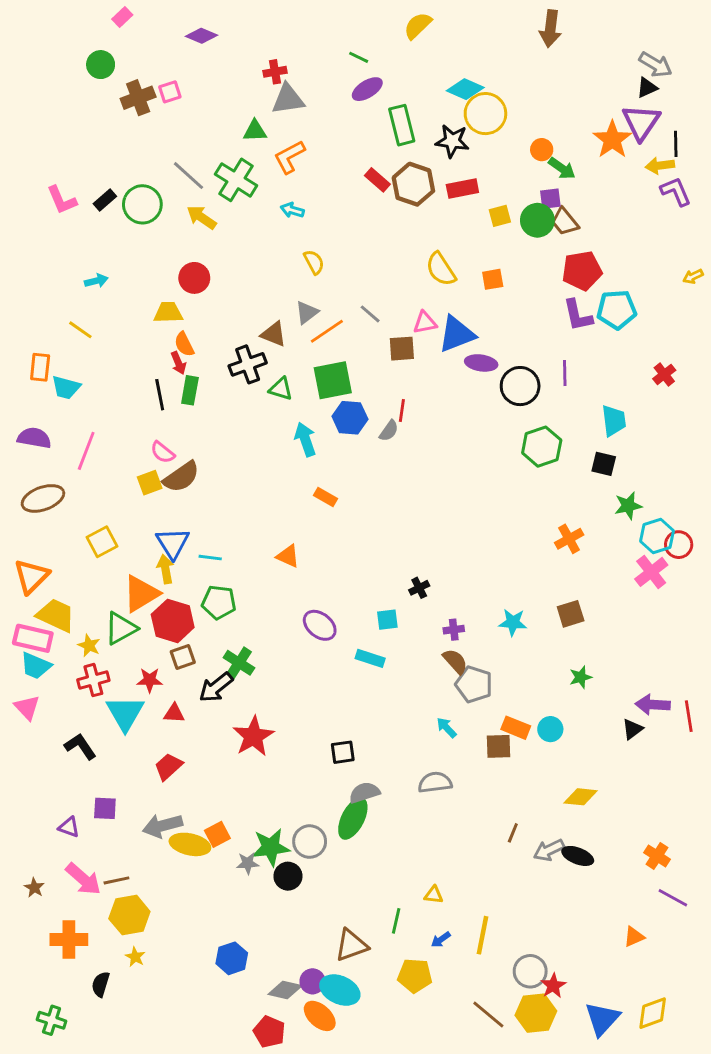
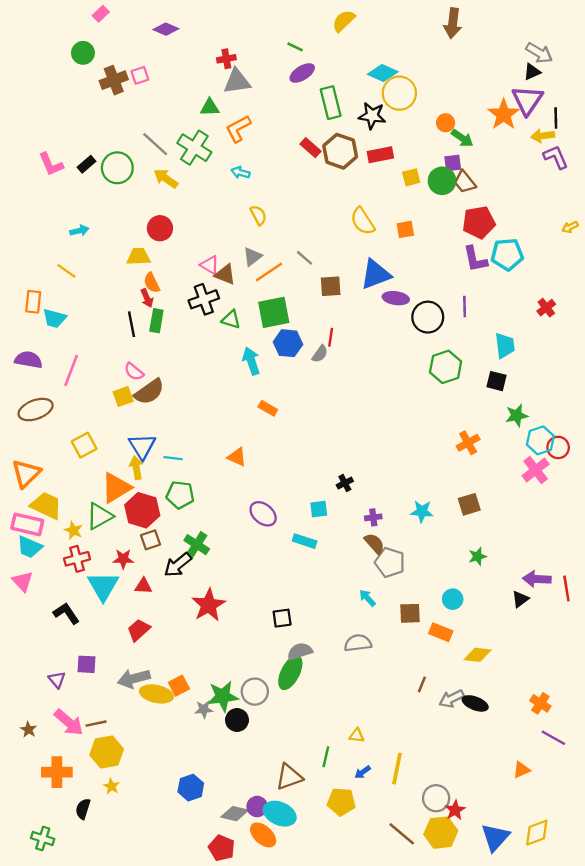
pink triangle: (425, 323) -> (210, 265), moved, turned 42
orange rectangle: (516, 728) -> (441, 632), moved
purple triangle: (69, 827) -> (57, 680), turned 30

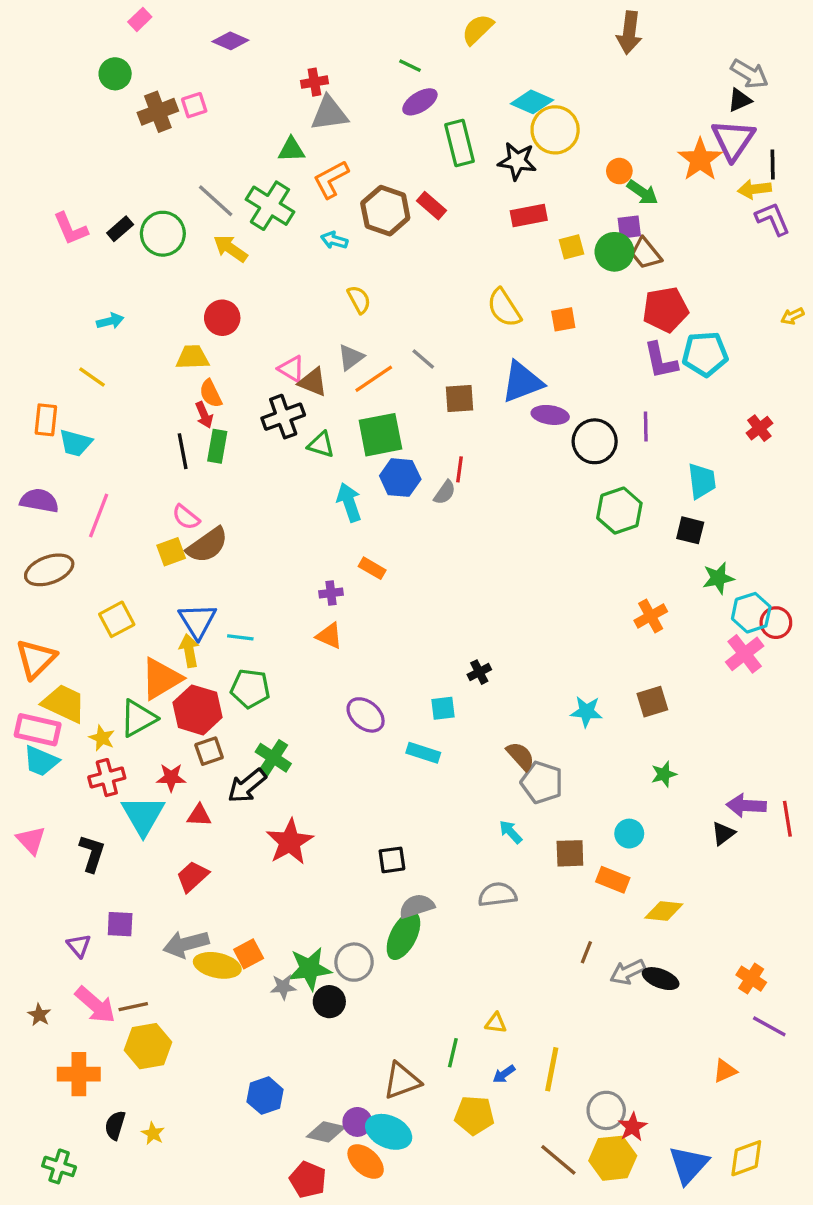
brown hexagon: (340, 151) -> (385, 211), moved
purple cross: (373, 517) -> (331, 593), moved
pink triangle: (23, 581) -> (31, 840), moved
black L-shape: (66, 613) -> (92, 853), turned 52
yellow star: (111, 786) -> (153, 1133), moved

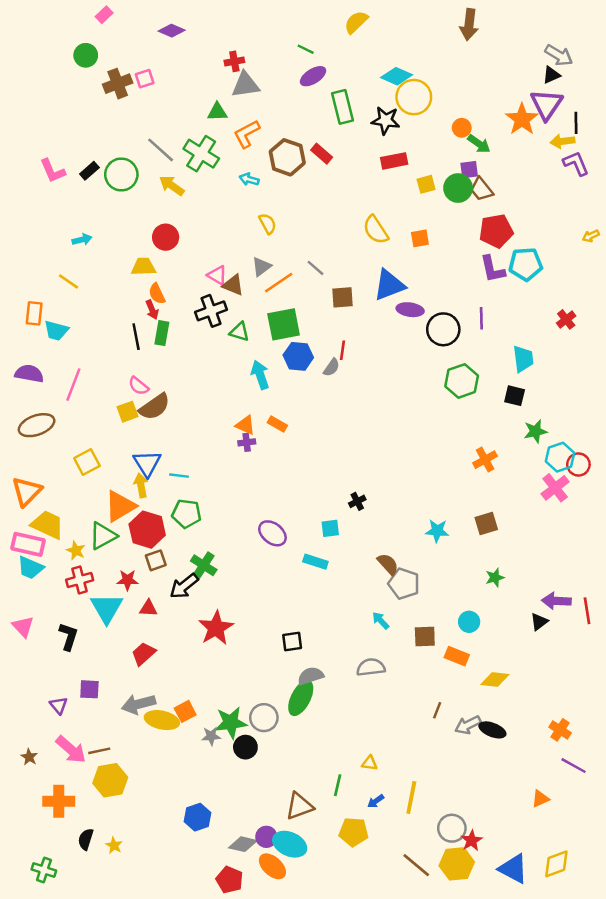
orange triangle: (329, 636) -> (245, 425), moved
blue triangle: (689, 1165) -> (513, 869), turned -44

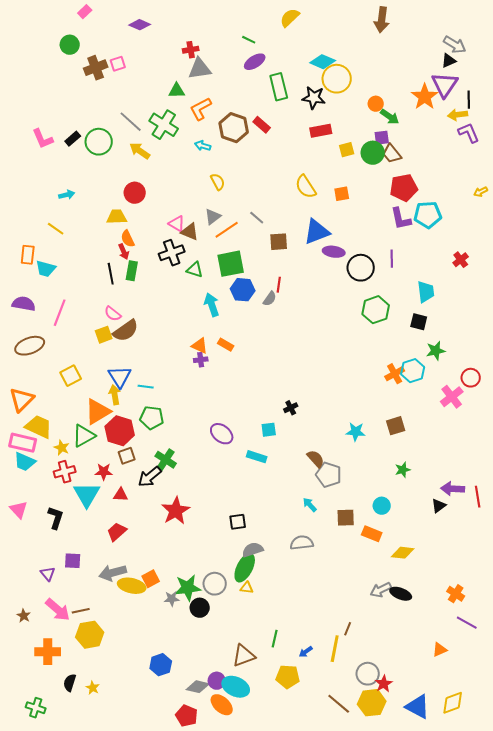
cyan hexagon: (560, 457) -> (413, 371), moved
brown line: (437, 710) -> (348, 629), moved
yellow triangle: (370, 763) -> (247, 588), moved

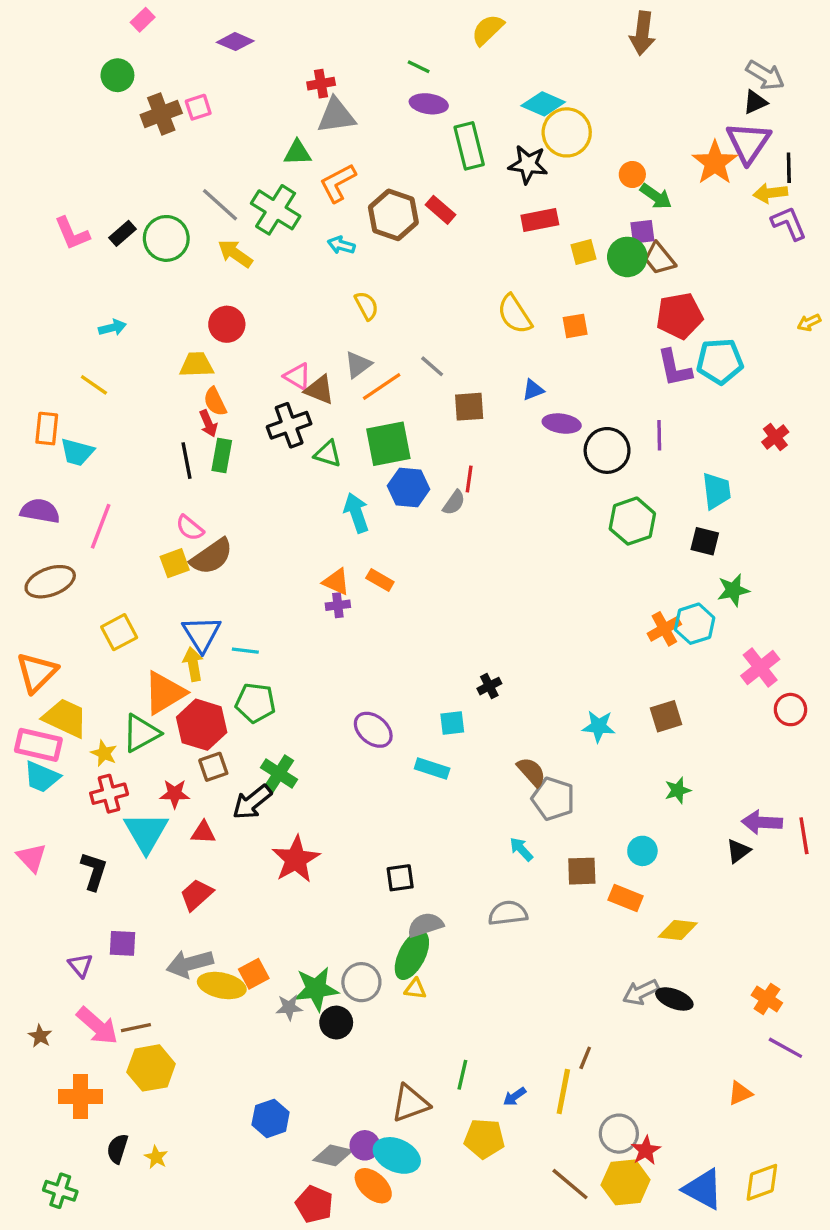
purple ellipse: (255, 62) -> (429, 104), turned 40
blue triangle: (317, 232) -> (533, 390), size x0.5
red circle: (471, 378) -> (790, 710), moved

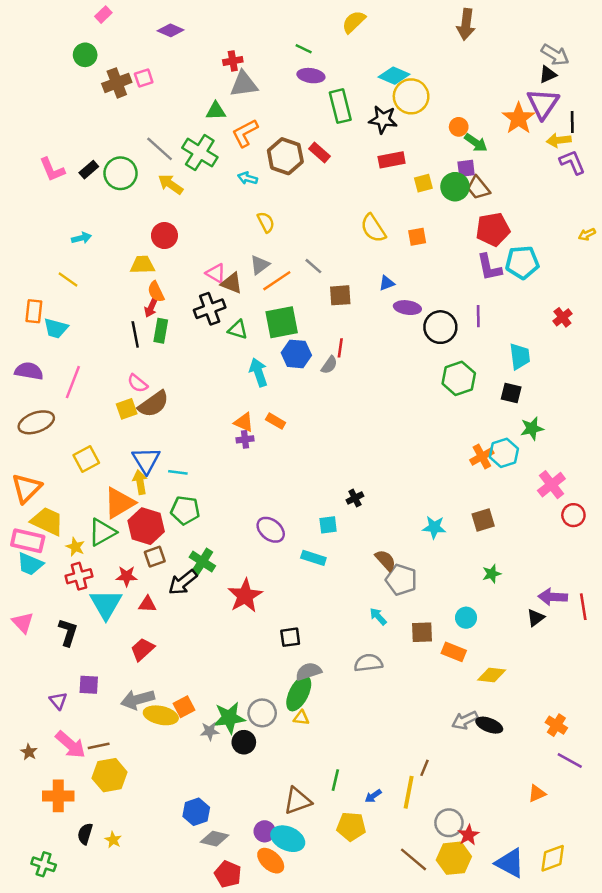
red arrow: (208, 424) -> (151, 308), turned 48
red star: (296, 859) -> (245, 596), moved
gray diamond: (333, 1155) -> (215, 839), moved

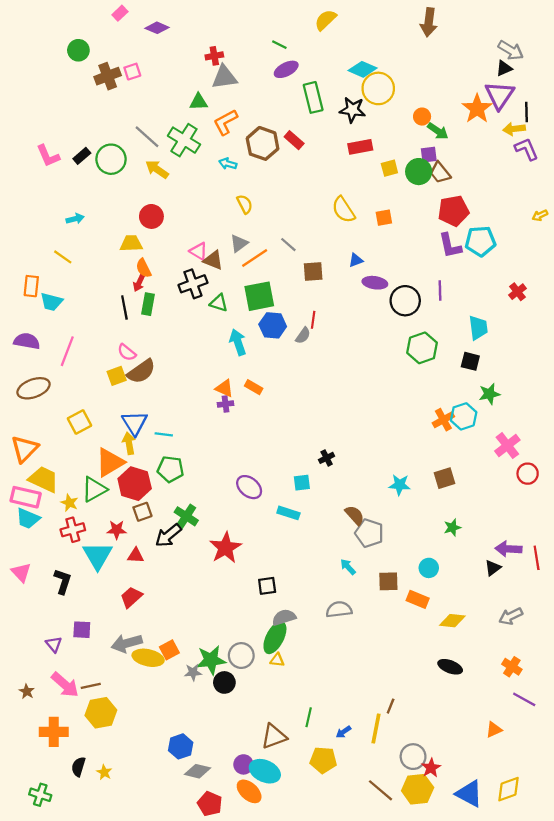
pink rectangle: (103, 15) -> (120, 13), moved
purple ellipse: (311, 76) -> (286, 69), turned -35
gray arrow: (465, 720) -> (511, 616), moved

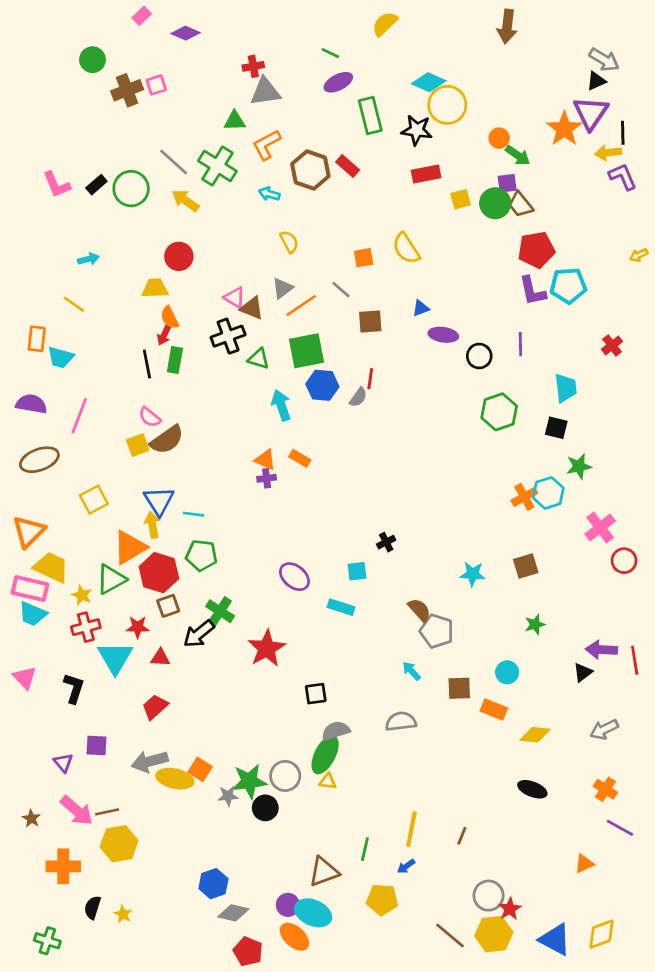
orange square: (384, 218) -> (364, 258), moved
black circle: (405, 301) -> (479, 356), size x0.7
orange square: (169, 650) -> (200, 769), turned -30
yellow line: (376, 729) -> (411, 829), moved

